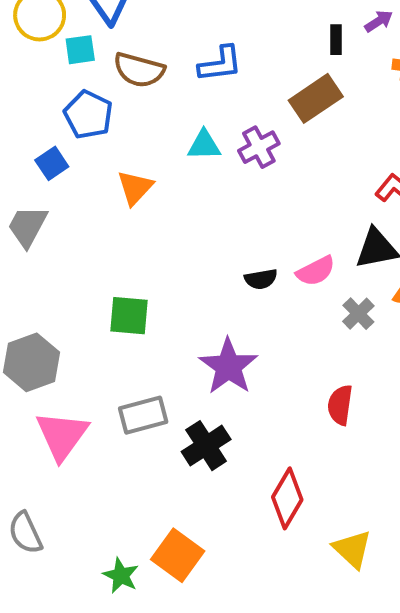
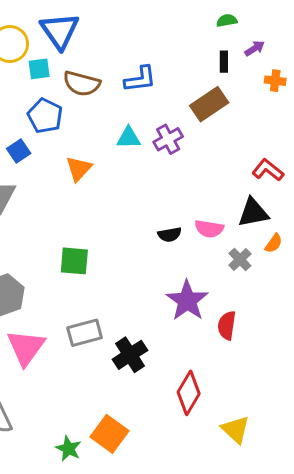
pink semicircle: (316, 271) -> (209, 229), turned 36
purple star: (228, 366) -> (187, 301), moved

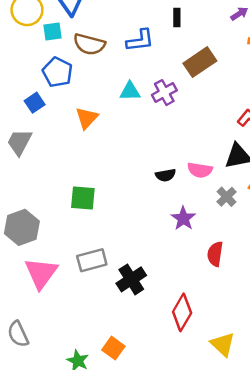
black rectangle: (224, 62) -> (177, 18), moved
purple star: (187, 301) -> (183, 218), moved, size x0.7
orange square: (109, 434) -> (113, 348), size x0.7

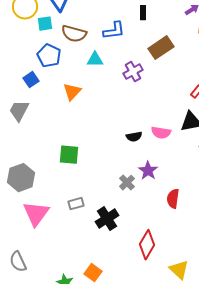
cyan triangle: (130, 91) -> (95, 60), moved
gray cross: (227, 197) -> (127, 183), moved
gray rectangle: (92, 260) -> (76, 204), size x0.7

